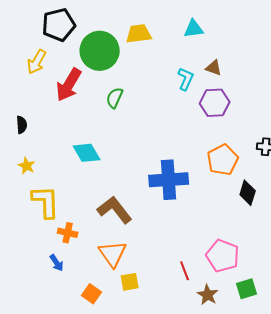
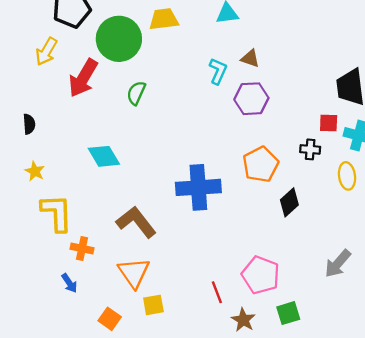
black diamond: (248, 193) -> (289, 202), turned 30

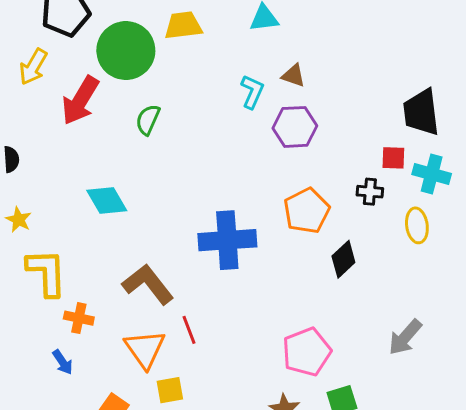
pink pentagon: (261, 275) -> (307, 352), turned 30
red line: (217, 292) -> (189, 330), moved

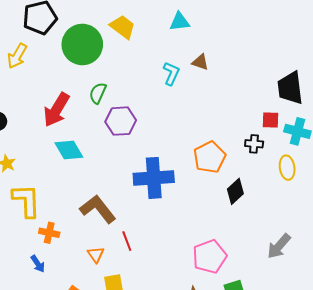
yellow trapezoid: (183, 26) -> (123, 27), turned 44
red arrow: (80, 101) -> (56, 110), moved
purple hexagon: (295, 127) -> (121, 121), moved
orange triangle: (145, 349) -> (96, 254), size x0.6

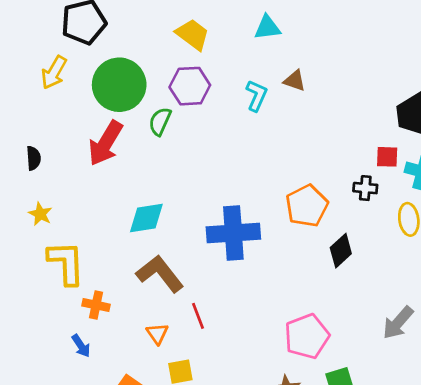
green circle: (82, 44) -> (119, 85), moved
purple hexagon: (121, 121) -> (190, 86), moved
cyan diamond: (69, 150) -> (146, 218), moved, turned -68

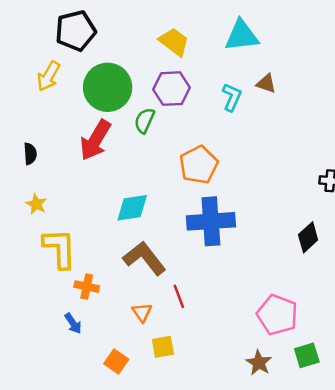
cyan triangle: (267, 28) -> (242, 36), size x1.4
orange pentagon: (307, 206) -> (199, 165), moved
pink pentagon: (307, 336) -> (277, 315), turned -30

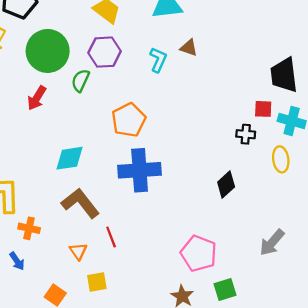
red arrow: (95, 140) -> (37, 98), size x0.7

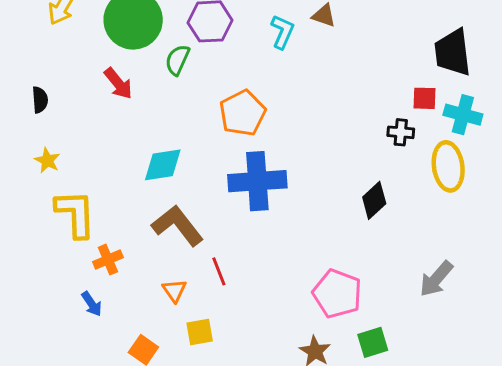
red arrow: (37, 98) -> (118, 84), turned -70
yellow ellipse: (281, 159) -> (448, 166), size x1.4
orange cross: (29, 228) -> (108, 260), turned -35

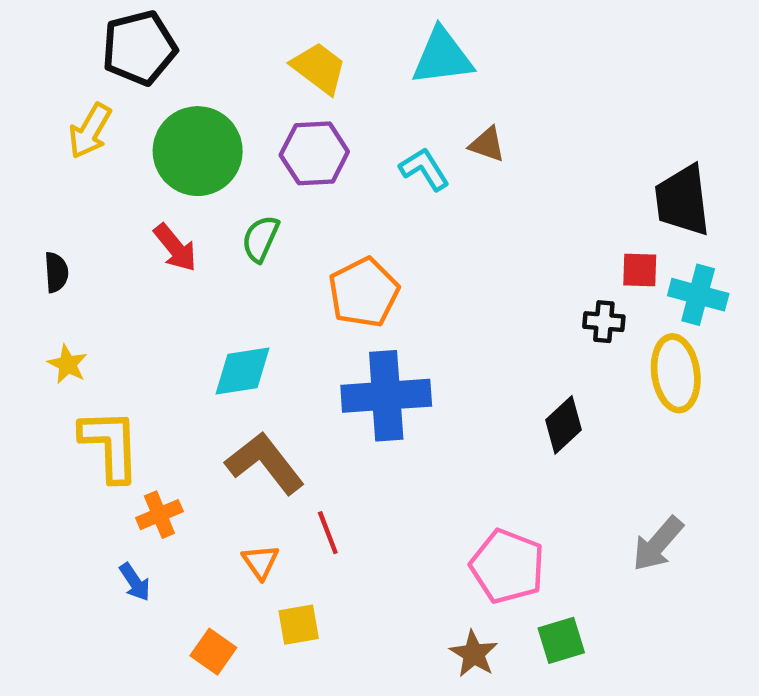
cyan L-shape: (282, 32) -> (424, 169), turned -56
green semicircle: (177, 60) -> (260, 239), moved

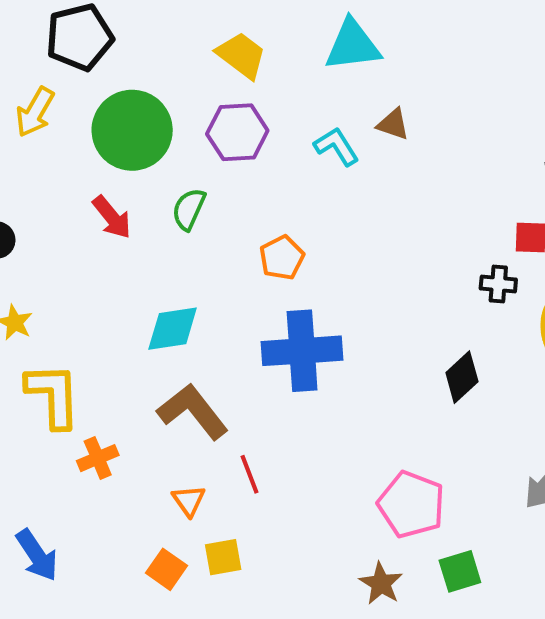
orange pentagon: (364, 292) -> (282, 258), size x0.7
blue arrow: (135, 582) -> (37, 555), moved, size x1.5
orange square: (213, 652) -> (166, 569), moved

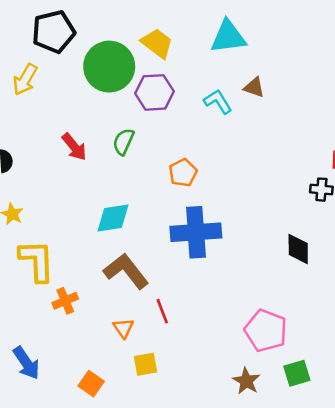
green circle: (132, 130) -> (109, 67), moved
black diamond: (462, 377) -> (298, 249), turned -48
orange square: (166, 569) -> (91, 384), moved

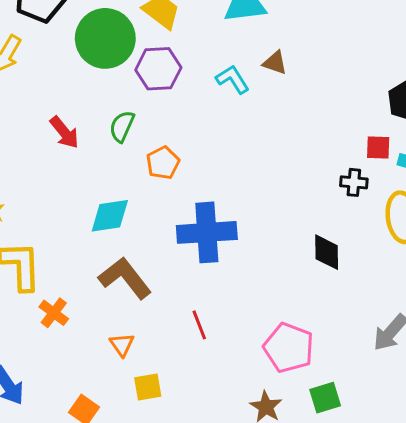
orange pentagon: (183, 173) -> (163, 163), moved
orange cross: (65, 301) -> (54, 313), turned -30
red line: (162, 311) -> (199, 325), moved

